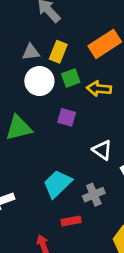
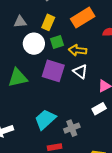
gray triangle: (31, 52) -> (20, 22), moved
purple square: (67, 117) -> (53, 71), size x1.6
white triangle: (102, 150) -> (80, 71), moved

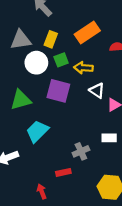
gray triangle: (20, 22) -> (21, 40), size x1.5
white triangle: (80, 71) -> (97, 91), moved
white rectangle: (99, 109) -> (109, 138), moved, turned 32
cyan trapezoid: (45, 119) -> (37, 131), moved

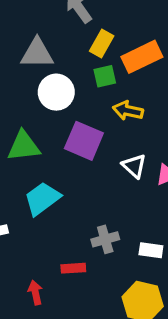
yellow rectangle: (51, 39) -> (102, 43), moved
green square: (61, 60) -> (105, 76), moved
white triangle: (97, 91) -> (134, 166), moved
white rectangle: (109, 138) -> (151, 250), moved

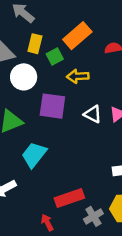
yellow rectangle: (102, 43) -> (35, 44), moved
gray cross: (105, 239) -> (93, 216), moved
red rectangle: (73, 268) -> (69, 198), size x1.6

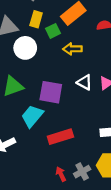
purple square: (52, 106) -> (51, 92), moved
red rectangle: (69, 198) -> (60, 137), moved
red arrow: (47, 222) -> (61, 174), moved

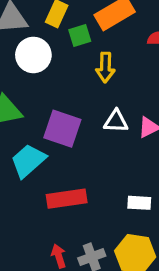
yellow arrow: (72, 49) -> (105, 67), turned -96
white triangle: (84, 82) -> (116, 121), turned -35

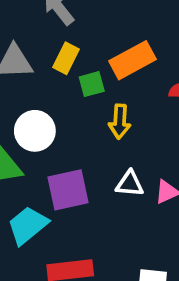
white circle: (33, 55) -> (35, 131), moved
purple square: (62, 129) -> (68, 190), turned -33

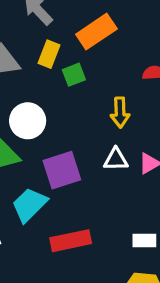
orange rectangle: (133, 60) -> (96, 32), moved
yellow arrow: (120, 122) -> (120, 113), moved

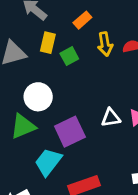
orange rectangle: (96, 32) -> (82, 20), size x0.6
yellow arrow: (120, 113) -> (105, 44), moved

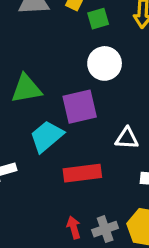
white circle: (38, 97) -> (105, 63), moved
white triangle: (111, 118) -> (127, 138), moved

